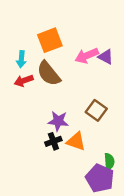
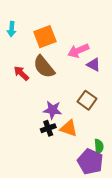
purple triangle: (106, 57) -> (93, 65), moved
cyan arrow: (21, 59) -> (12, 29), moved
red arrow: (24, 81) -> (21, 73), turned 63

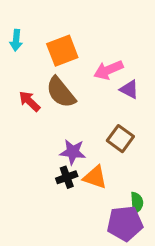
purple pentagon: (90, 162) -> (125, 223), turned -30

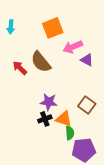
orange square: (62, 51) -> (53, 28), moved
brown square: (120, 139) -> (87, 105), moved
green semicircle: (137, 203) -> (70, 133), moved

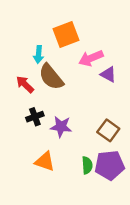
cyan arrow: (11, 27) -> (39, 54), moved
black cross: (45, 119) -> (35, 117), moved
orange triangle: (64, 119) -> (45, 162), moved
purple pentagon: (84, 150) -> (110, 165), moved

